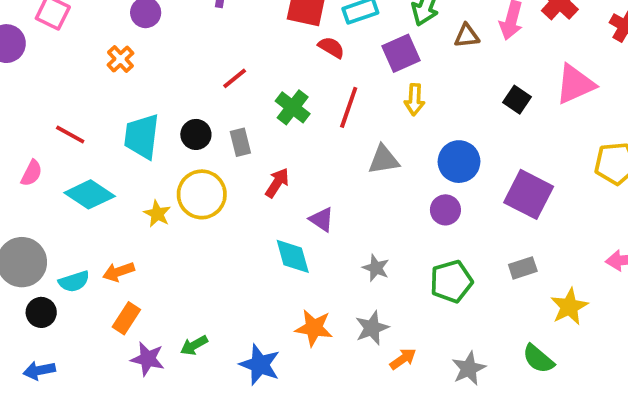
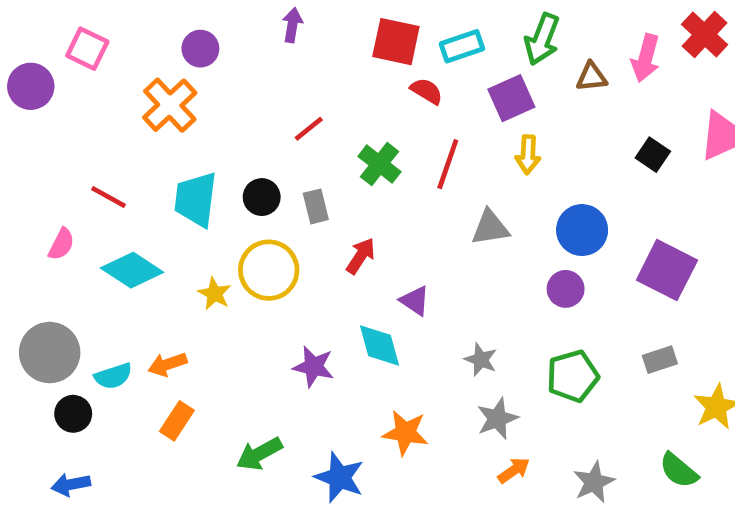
orange cross: (120, 59) -> (170, 105), size x1.6
gray star: (372, 328) -> (497, 419), moved
green arrow: (194, 345) -> (259, 454), size x1.4
purple star: (148, 359) -> (314, 367), moved

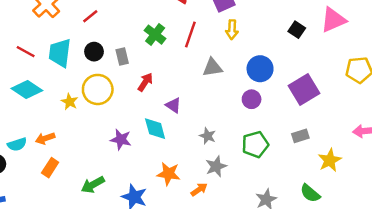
red line: (309, 129) -> (90, 16), moved
red line: (109, 197) -> (26, 52), moved
purple square: (667, 270) -> (304, 89), turned 32
orange arrow: (514, 470) -> (199, 190), moved

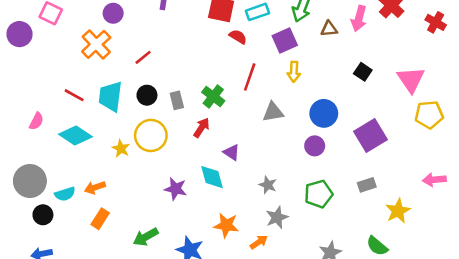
pink triangle: (333, 20) -> (411, 80), moved, turned -40
green cross: (155, 35) -> (213, 96), moved

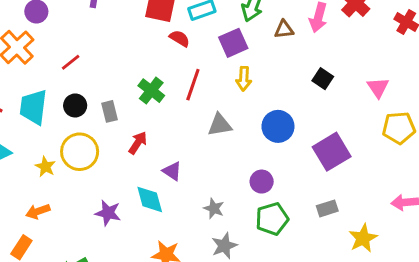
pink triangle: (411, 80) -> (378, 88), size x0.7
green cross: (213, 96) -> (151, 91), moved
purple circle: (315, 146) -> (262, 182), moved
orange arrow: (95, 187) -> (38, 211), moved

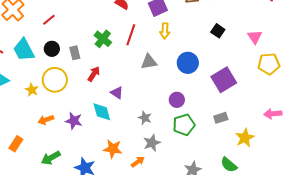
cyan trapezoid: (33, 107) -> (24, 50), turned -35
orange arrow: (38, 211) -> (46, 120), moved

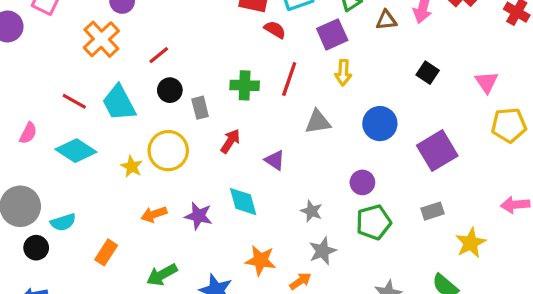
green cross: (103, 39) -> (245, 85), turned -36
black circle: (52, 49) -> (170, 90), moved
purple triangle: (117, 93) -> (275, 160), moved

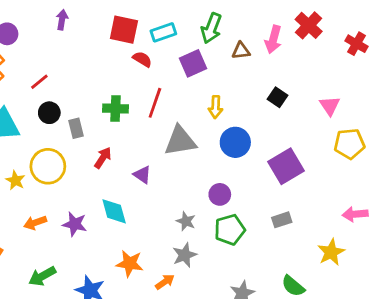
yellow arrow: (343, 73) -> (216, 107), moved
gray triangle: (318, 122) -> (180, 141), size x1.4
gray star: (311, 211) -> (186, 221), moved
yellow star: (471, 243) -> (331, 252), moved

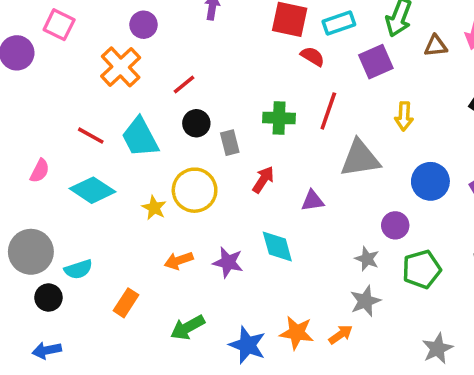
blue circle: (235, 142) -> (430, 181), moved
purple triangle: (142, 175) -> (312, 201), turned -42
purple circle: (220, 194) -> (395, 225), moved
orange star: (130, 263) -> (297, 333), moved

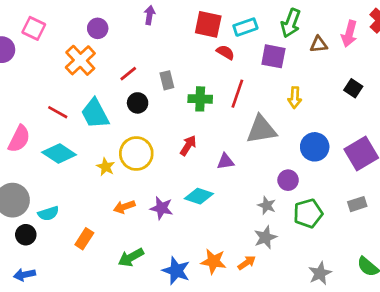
purple square: (376, 62) -> (273, 56), turned 35
gray rectangle: (230, 143) -> (167, 80), moved
pink semicircle: (40, 171) -> (19, 139), size x1.5
cyan diamond: (277, 246) -> (199, 196), turned -56

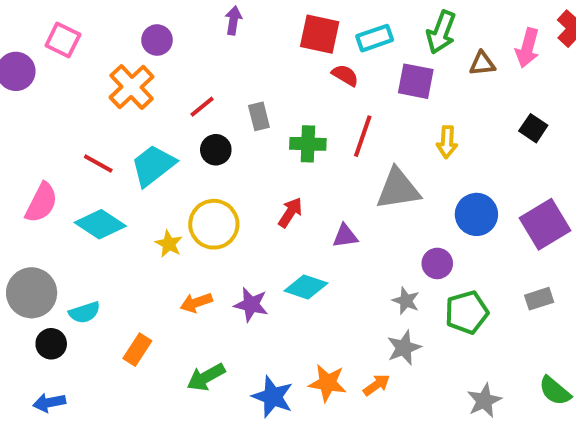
cyan trapezoid: (95, 114) -> (153, 165), turned 80

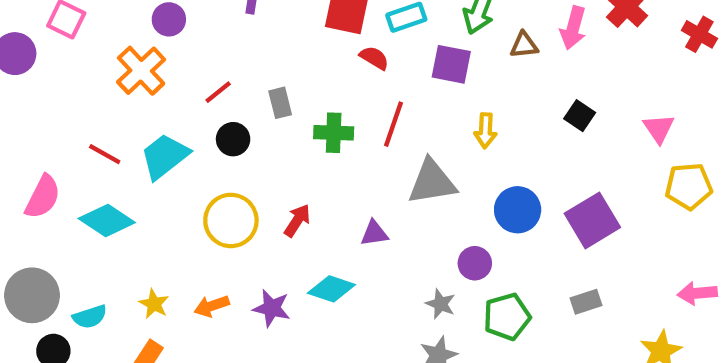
red arrow: (290, 212) -> (297, 220), moved
yellow star: (169, 244) -> (154, 304), moved

